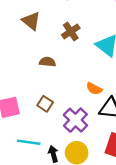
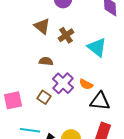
brown triangle: (31, 21) -> (42, 26), moved
purple cross: (75, 120) -> (63, 83), moved

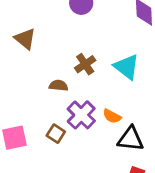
brown triangle: (42, 26) -> (25, 39), moved
brown cross: (66, 35) -> (85, 64), moved

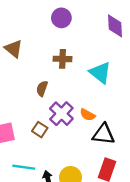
brown cross: (85, 64) -> (63, 59), moved, turned 36
brown semicircle: (59, 86) -> (42, 89), turned -77

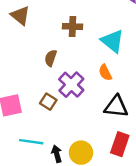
orange semicircle: (88, 115) -> (105, 73), moved, turned 35

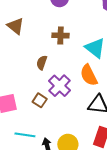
orange semicircle: (105, 73) -> (89, 75), size x1.5

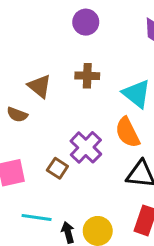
brown triangle: (16, 26) -> (40, 86), moved
brown semicircle: (42, 63) -> (17, 115), moved, turned -88

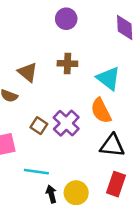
brown square: (57, 168) -> (39, 126), moved
cyan line: (37, 217) -> (36, 172), moved

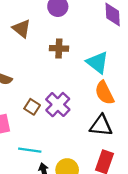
brown triangle: (28, 72) -> (22, 29), moved
orange semicircle: (101, 111) -> (105, 93), moved

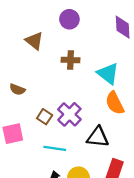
black triangle: (101, 126) -> (98, 137), moved
cyan line: (30, 150) -> (55, 148), moved

